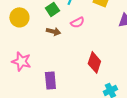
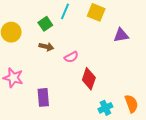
pink semicircle: (77, 22) -> (71, 57), moved

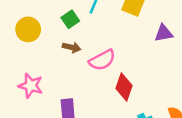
pink semicircle: (71, 57) -> (102, 60), size x1.5

